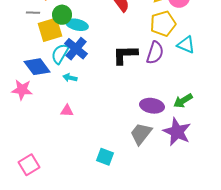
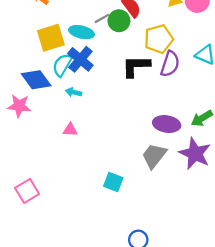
gray line: (33, 13) -> (102, 18), moved, turned -32
green circle: (62, 15) -> (119, 21), moved
yellow pentagon: (163, 24) -> (159, 39), moved

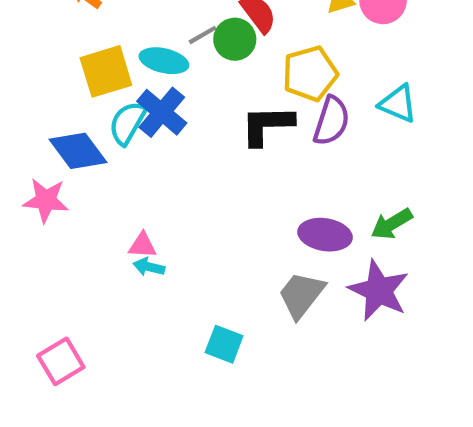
cyan arrow: (74, 92) -> (149, 267), moved

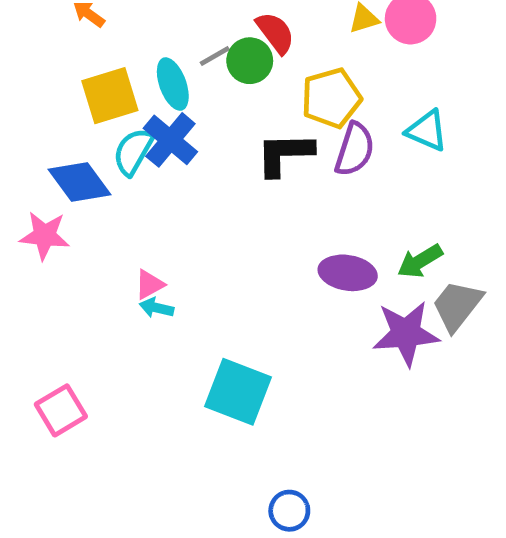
cyan ellipse: (164, 61) -> (173, 84), turned 57
pink triangle: (142, 245) -> (149, 285), turned -32
purple star: (379, 291) -> (406, 333), turned -30
gray trapezoid: (301, 295) -> (457, 305), moved
cyan square: (224, 344) -> (238, 392), size x1.6

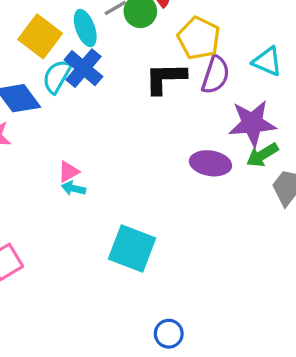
yellow square: (110, 96) -> (40, 36), turned -36
yellow pentagon: (331, 98) -> (199, 38), turned -30
purple star: (406, 333) -> (252, 123), moved

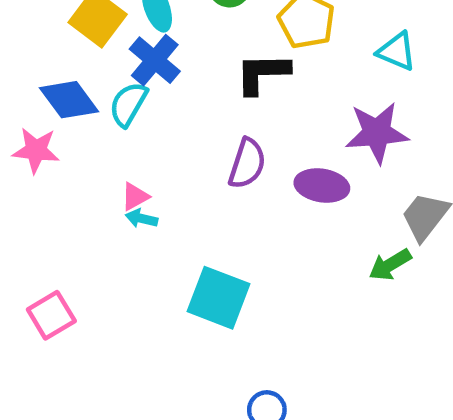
purple semicircle: (215, 75) -> (247, 164), moved
cyan semicircle: (57, 76) -> (128, 104), moved
green arrow: (262, 155) -> (390, 265), moved

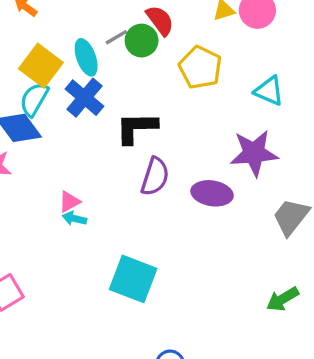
black L-shape: (262, 73) -> (136, 128), moved
cyan semicircle: (128, 104) -> (34, 99), moved
green arrow: (390, 265) -> (283, 299), moved

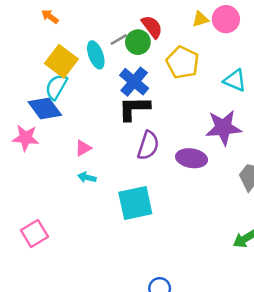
blue cross: (84, 98) -> (134, 82), moved
pink triangle: (69, 202) -> (83, 148), moved
cyan square: (133, 279) -> (135, 203), moved, turned -33

